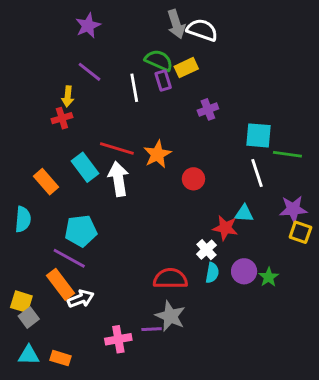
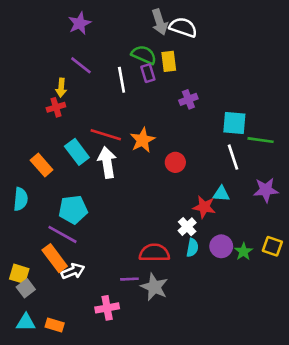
yellow rectangle: (186, 68) -> (169, 61), turned -72
yellow square: (300, 232) -> (272, 246), moved
purple line: (152, 329) -> (129, 279), moved

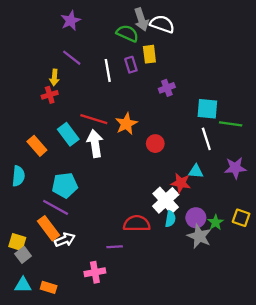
green semicircle: (144, 55) -> (127, 33), moved
white cross: (187, 227) -> (166, 200), size x1.6
gray star: (154, 287) -> (199, 236), moved

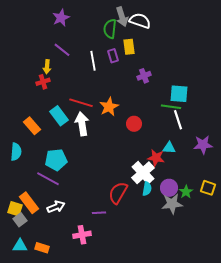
green semicircle: (127, 33) -> (110, 29), turned -108
green line: (231, 124) -> (171, 107), moved
red semicircle: (137, 224) -> (118, 193), turned -60
orange rectangle: (49, 228) -> (29, 203), moved
gray star: (199, 236) -> (172, 204), turned -30

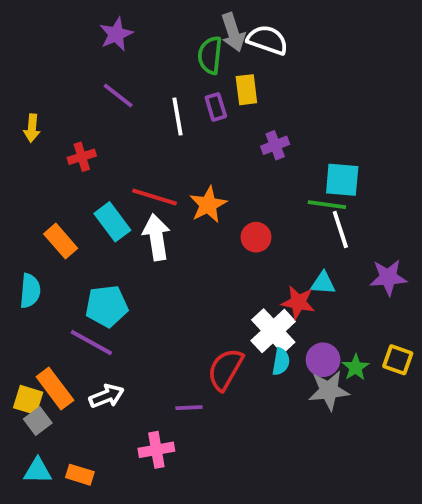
yellow arrow: (47, 67) -> (32, 128), moved

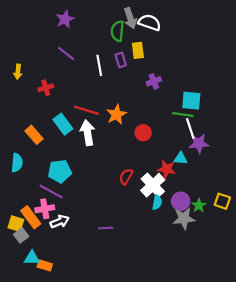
purple star: (388, 277) -> (199, 143), moved
red semicircle: (225, 369) -> (126, 177), moved, size x0.7
pink cross: (156, 450) -> (45, 209), moved
cyan triangle: (38, 471) -> (32, 258), moved

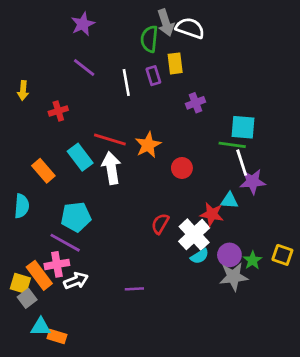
cyan semicircle: (157, 202) -> (200, 256), turned 48

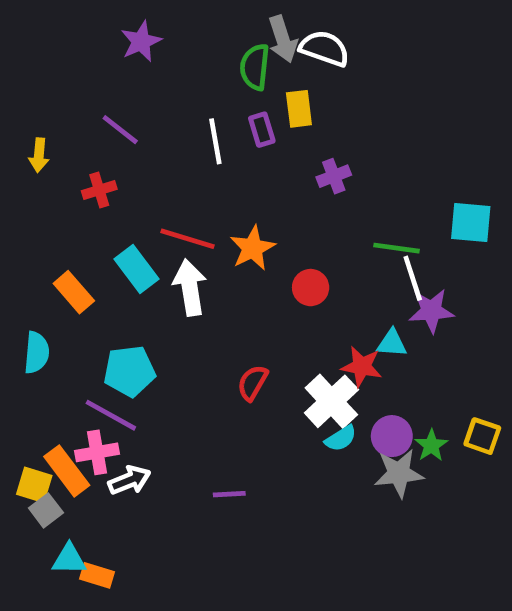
purple line: (84, 67) -> (120, 130), moved
cyan square: (243, 127) -> (471, 223), moved
red semicircle: (160, 224) -> (253, 383), moved

